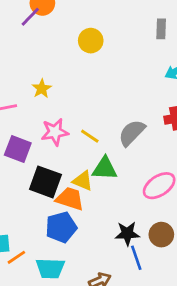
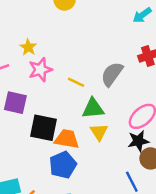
pink star: (55, 132) -> (40, 70), moved
yellow triangle: (83, 181) -> (99, 132), moved, turned 42
black star: (127, 233) -> (138, 141), moved

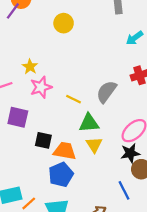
black square: (43, 128) -> (43, 140), size x0.7

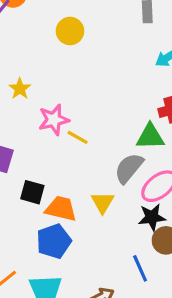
pink star: (41, 87) -> (54, 120), moved
gray semicircle: (106, 92) -> (129, 168), moved
green triangle: (89, 123) -> (150, 137), moved

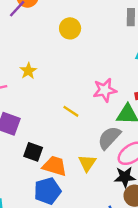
pink star: (54, 120) -> (105, 90), moved

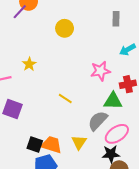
pink star: (105, 90) -> (100, 71), moved
black square: (33, 152) -> (35, 144), moved

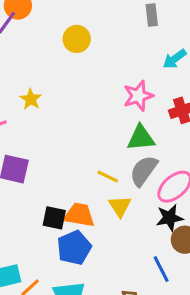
yellow line: (65, 98) -> (108, 176), moved
green triangle: (113, 101) -> (141, 138), moved

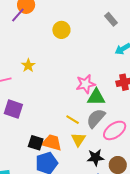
gray rectangle: (152, 15) -> (111, 19), turned -40
pink star: (138, 96) -> (86, 84), moved
black star: (170, 218) -> (95, 157), moved

